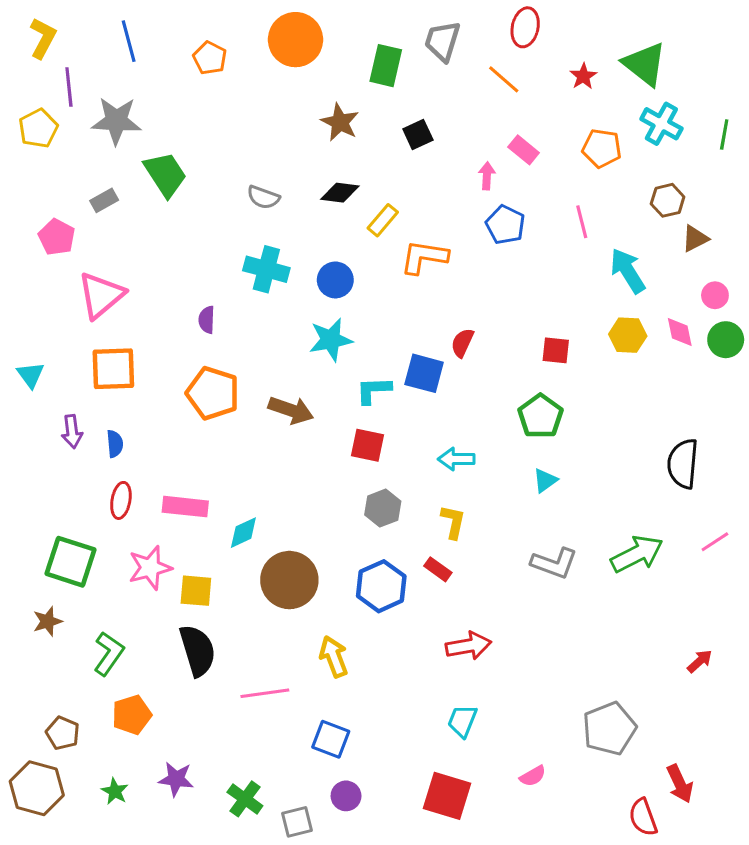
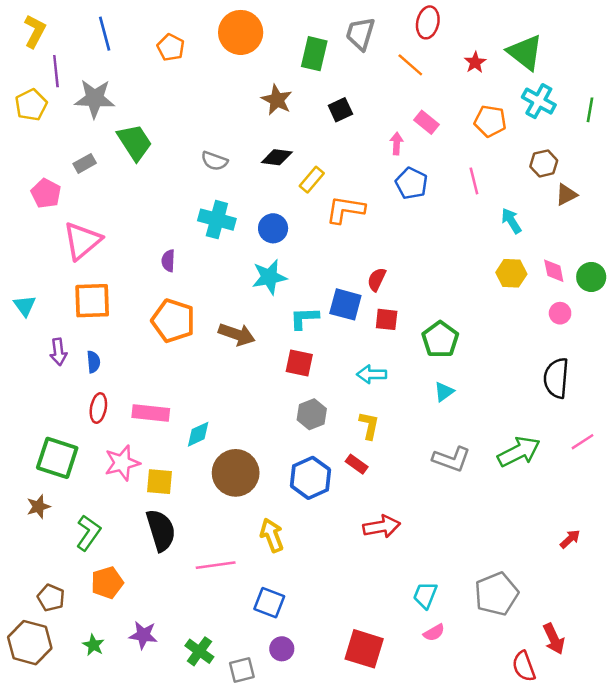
cyan arrow: (628, 271) -> (511, 221), size x0.7
pink circle: (715, 295) -> (560, 313), moved
red square: (556, 350) -> (387, 319), moved
cyan trapezoid: (462, 721) -> (425, 595), moved

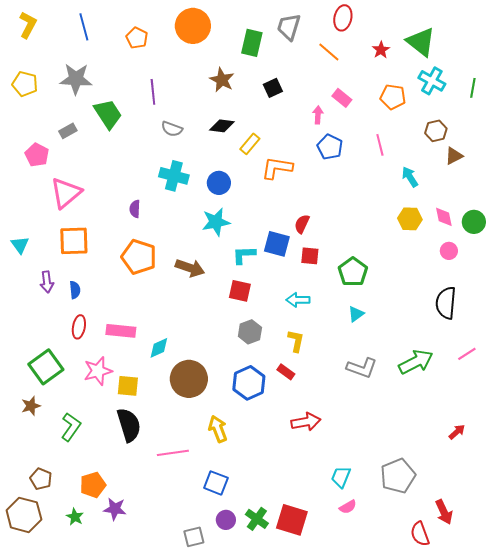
purple line: (56, 71) -> (153, 92), moved
yellow pentagon: (31, 105) -> (25, 84), turned -30
green square: (57, 458) -> (46, 367), turned 36
orange pentagon: (107, 583) -> (93, 485), moved
green cross: (199, 651) -> (257, 519), moved

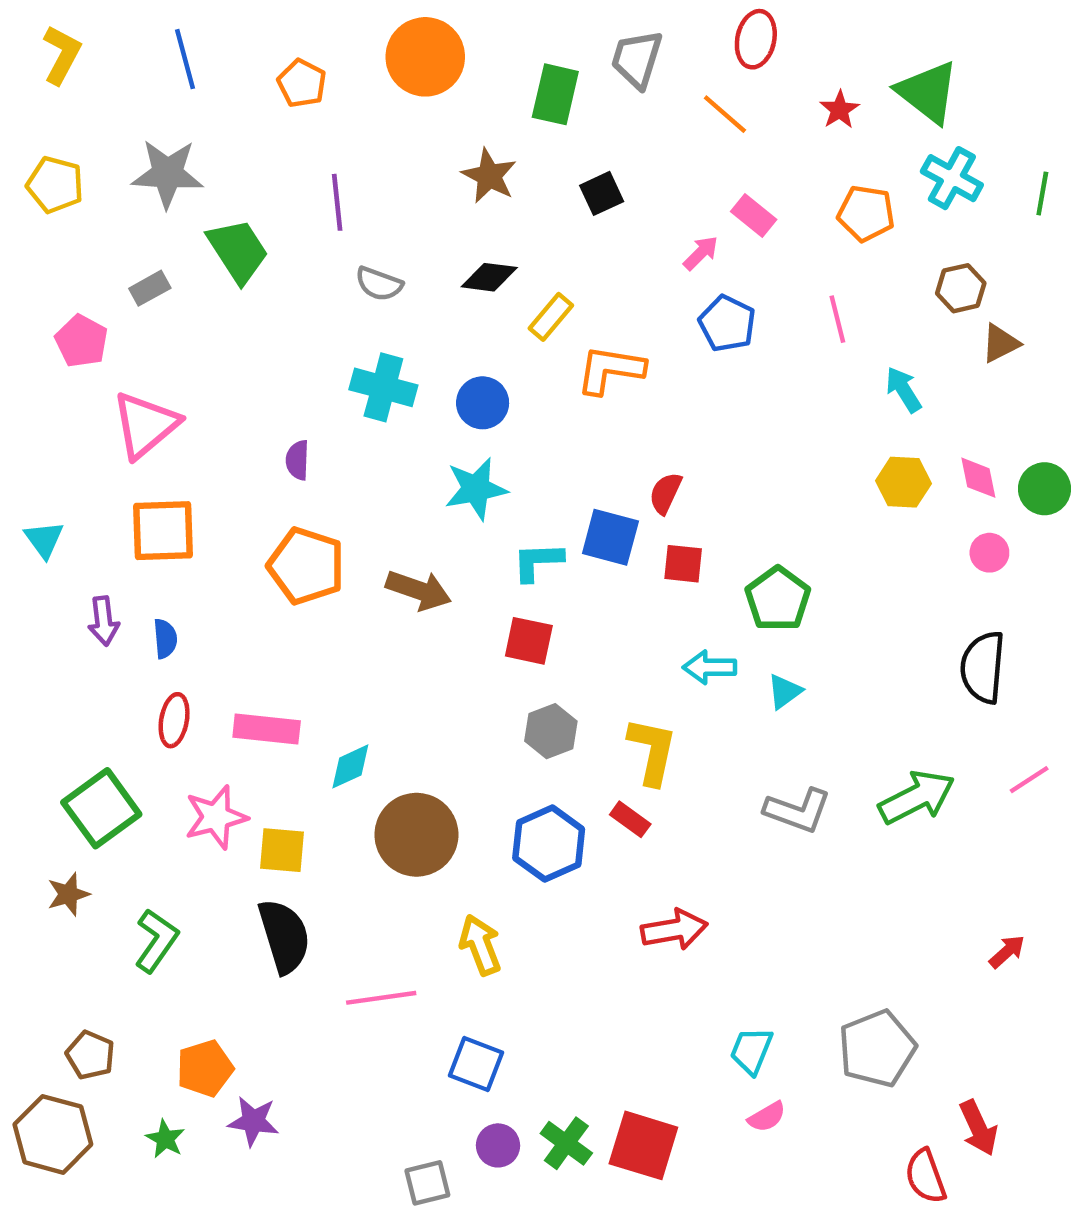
pink arrow: (318, 115) -> (701, 253), turned 42
cyan arrow: (298, 300) -> (710, 667), moved
yellow L-shape: (296, 341) -> (652, 751), size x1.4

